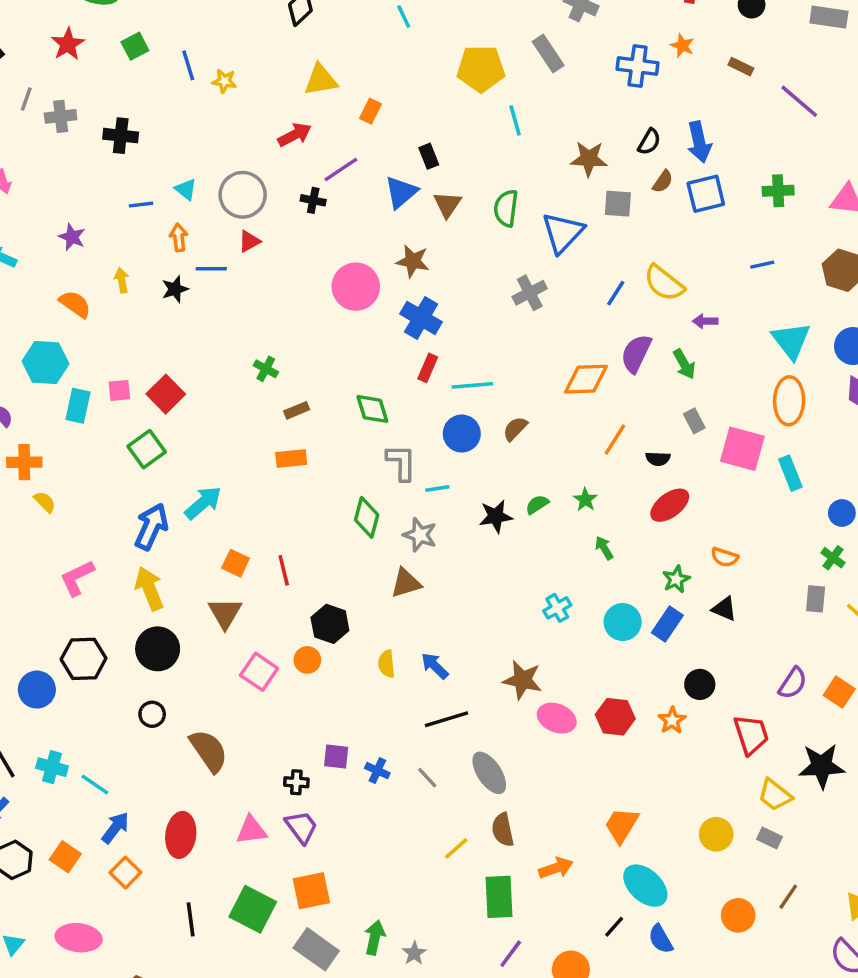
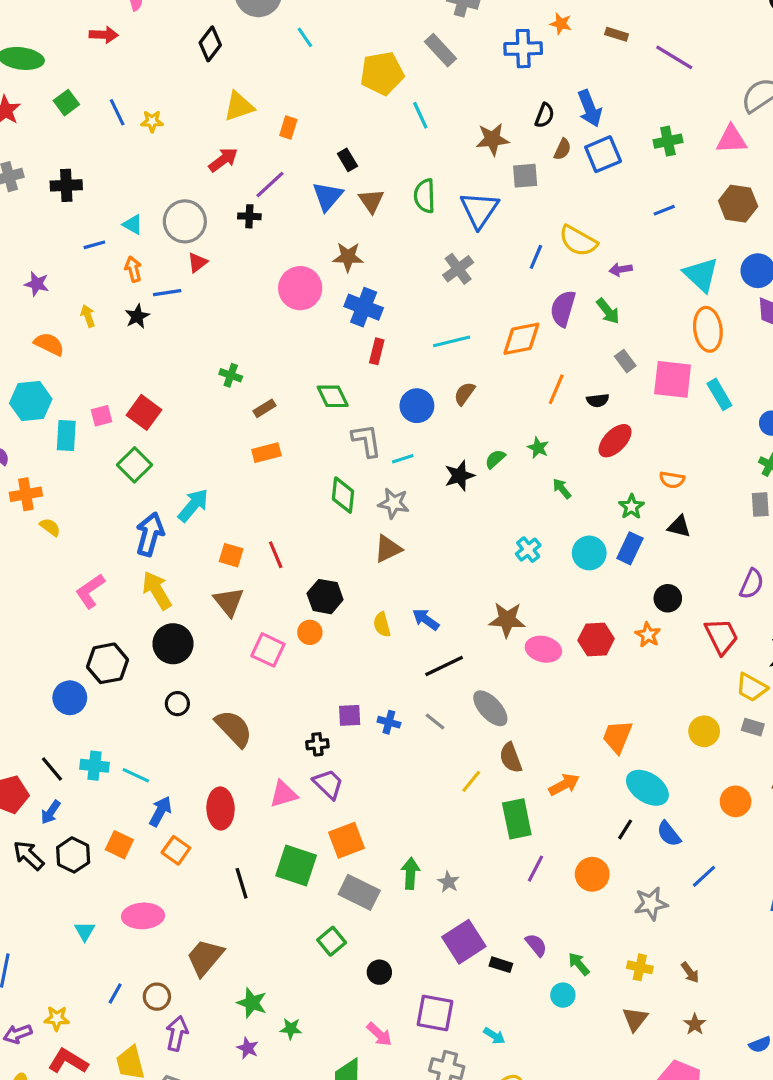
cyan line: (472, 385) -> (452, 341), moved

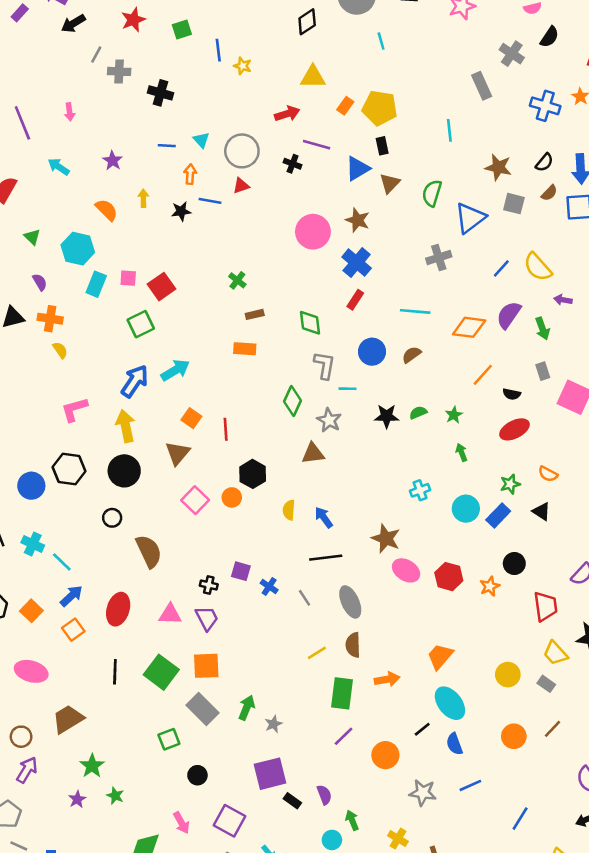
yellow pentagon: (382, 73) -> (380, 108), moved
purple line: (270, 184) -> (317, 145), turned 40

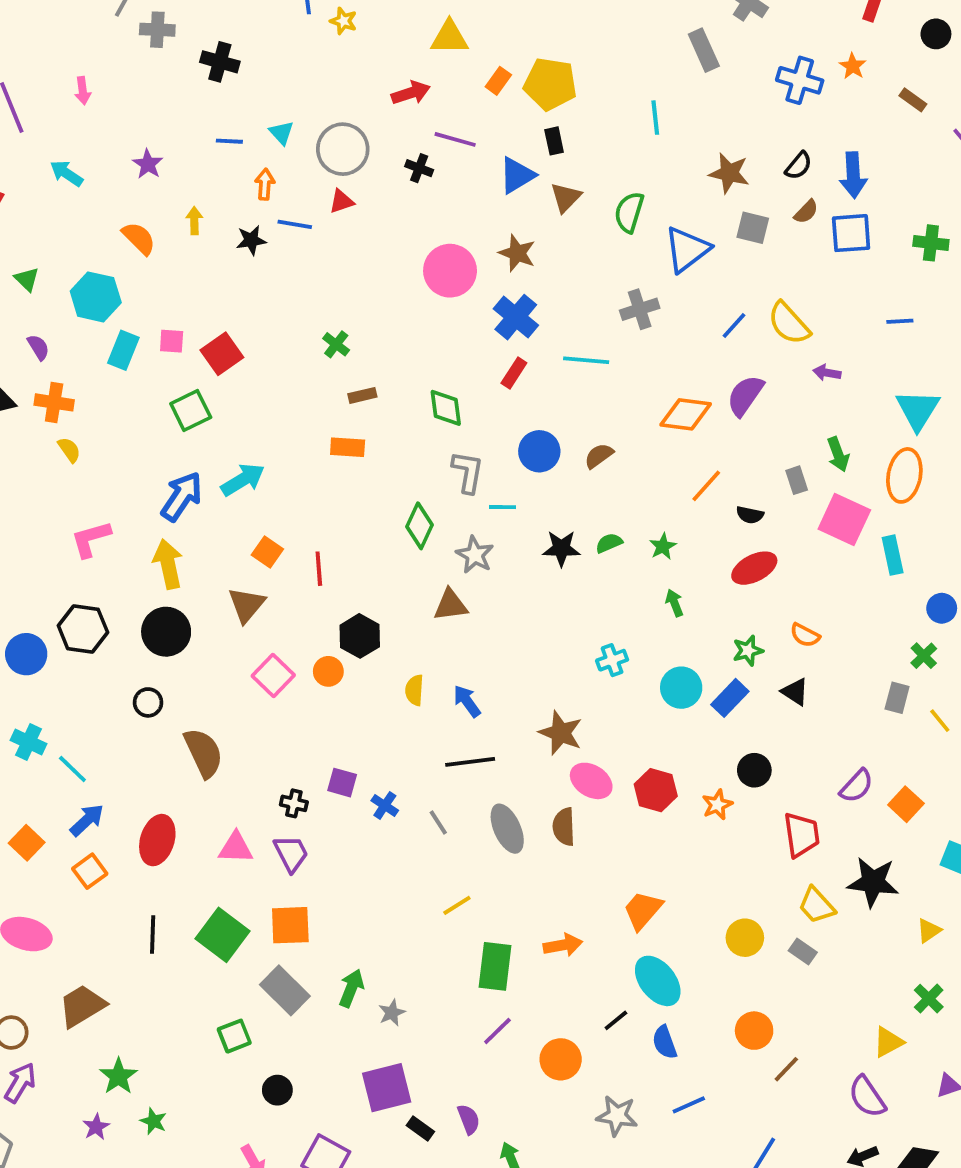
cyan line: (415, 311) -> (586, 360), moved
green arrow: (542, 329) -> (838, 454), moved
brown semicircle: (353, 645) -> (564, 827), moved
brown line: (553, 729) -> (786, 1069), moved

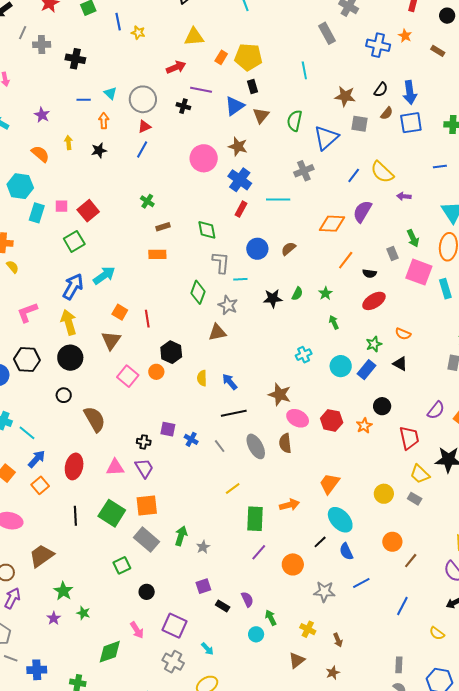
blue line: (295, 224) -> (142, 149), moved, turned -66
green semicircle: (609, 543) -> (297, 294), turned 144
purple square: (387, 1088) -> (203, 586), size x0.6

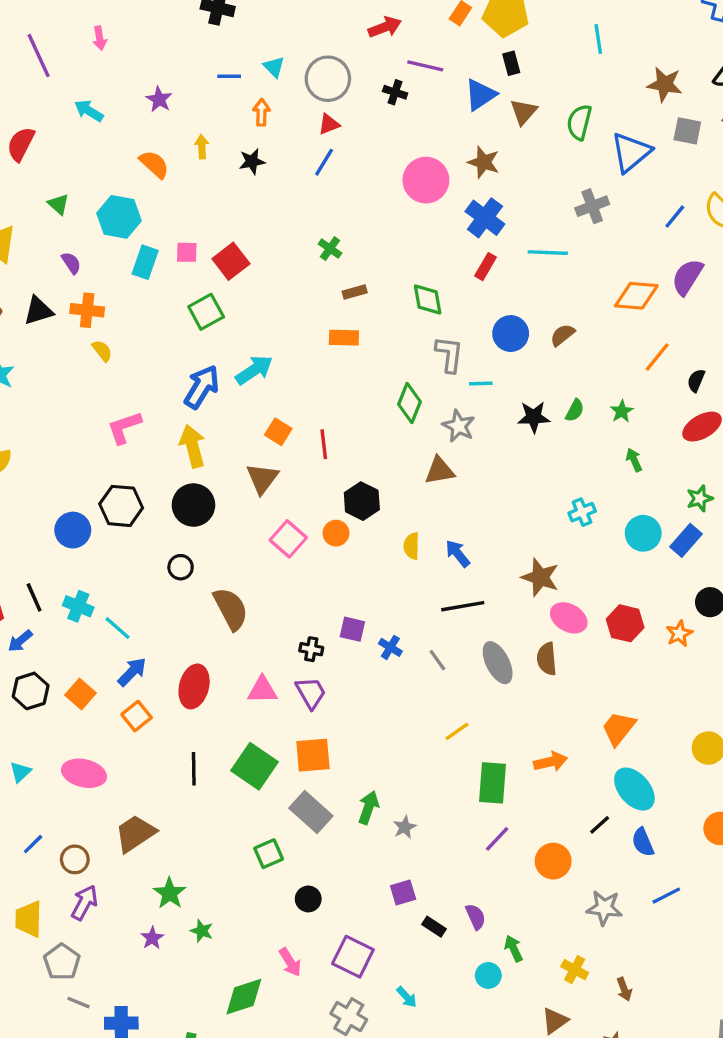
black semicircle: (370, 273) -> (696, 380), turned 104

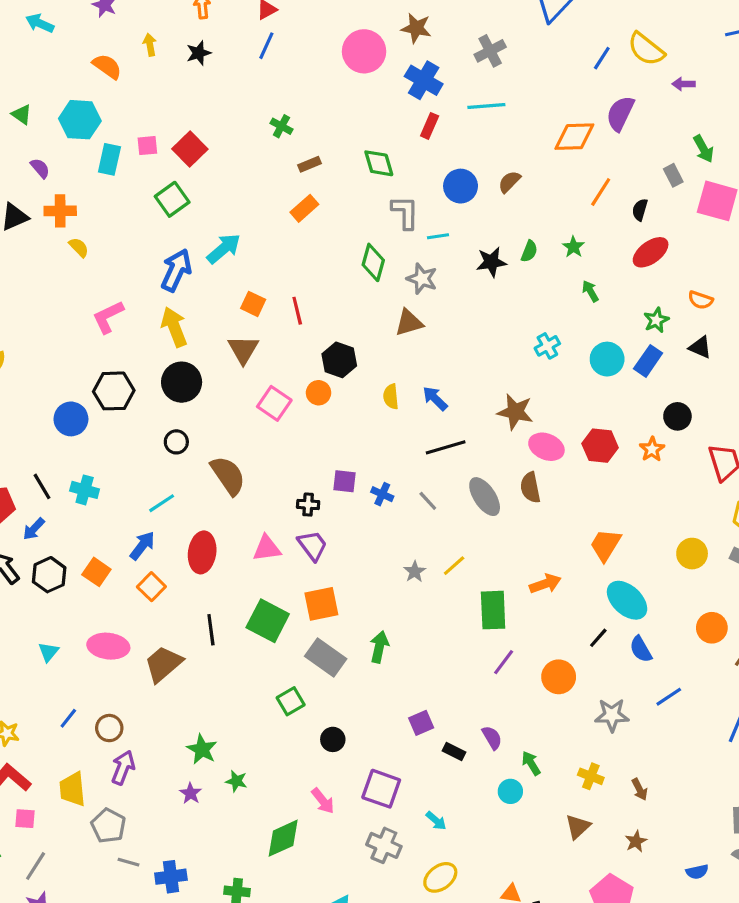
gray cross: (592, 206) -> (490, 51), moved
orange rectangle: (344, 338) -> (304, 208), turned -36
cyan line: (117, 628) -> (162, 503), moved, turned -68
gray star: (405, 827) -> (415, 572), moved
brown trapezoid: (135, 833) -> (163, 664), moved

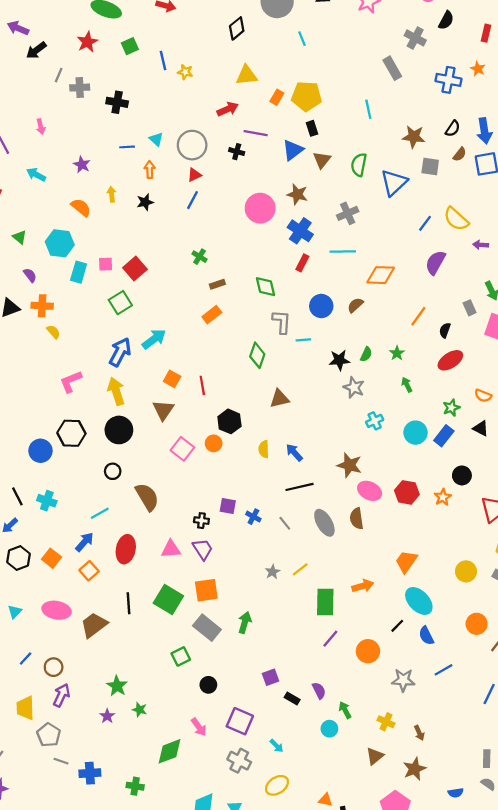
orange diamond: (574, 137) -> (381, 275), moved
gray star: (422, 279) -> (354, 387), moved
brown star: (636, 841) -> (414, 769), size x1.5

